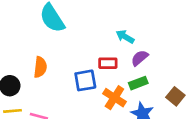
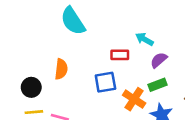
red rectangle: (108, 63) -> (120, 55), moved

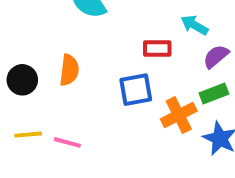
black circle: (31, 87) -> (22, 80), moved
orange cross: (134, 99) -> (179, 115), turned 30

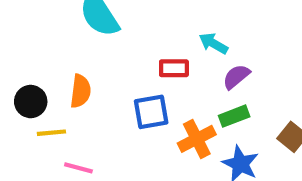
yellow line: (28, 135) -> (51, 133), moved

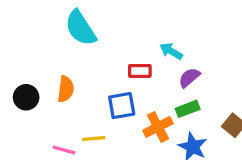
yellow line: (51, 133) -> (94, 139), moved

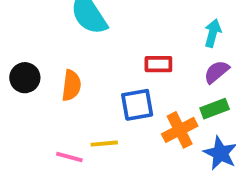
cyan arrow: (171, 51) -> (213, 33), moved, turned 75
black circle: (26, 97) -> (25, 78), moved

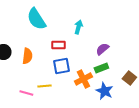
cyan arrow: (213, 33) -> (78, 27), moved
red rectangle: (158, 64) -> (58, 45), moved

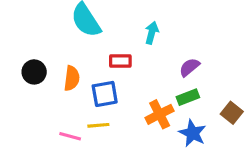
blue square: (61, 66) -> (105, 94), moved

